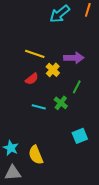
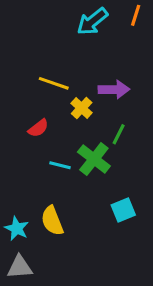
red semicircle: (32, 79) -> (38, 128), moved
green cross: (61, 103) -> (94, 159), size x1.5
yellow semicircle: (36, 155) -> (52, 221), moved

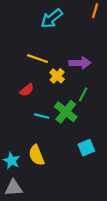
cyan arrow: (92, 22) -> (52, 18), moved

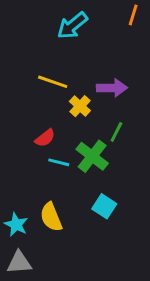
red semicircle: (27, 90) -> (45, 138), moved
cyan square: (86, 148) -> (104, 206), moved, turned -35

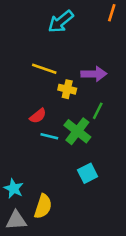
yellow cross: (80, 106) -> (67, 89), turned -30
cyan square: (104, 206) -> (88, 173), turned 30
yellow semicircle: (51, 217) -> (43, 206), moved, turned -140

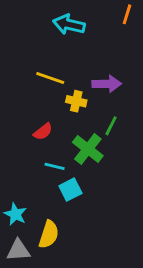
cyan arrow: (61, 22) -> (69, 24), turned 52
cyan line: (49, 136) -> (55, 166), moved
cyan square: (88, 173) -> (70, 190), moved

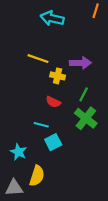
red semicircle: (43, 132) -> (53, 102), moved, turned 64
green cross: (88, 149) -> (86, 118), moved
cyan star: (15, 214) -> (18, 152), moved

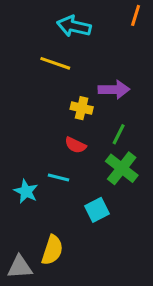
yellow line: (38, 59) -> (55, 63), moved
cyan square: (53, 142) -> (97, 210), moved
cyan star: (18, 152) -> (26, 191), moved

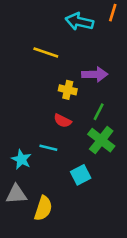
cyan arrow: (74, 26) -> (79, 22), moved
gray triangle: (20, 267) -> (16, 194), moved

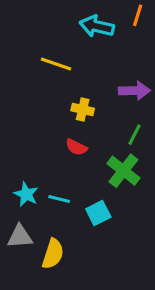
purple arrow: (95, 74) -> (134, 91), moved
green line: (99, 112) -> (134, 135), moved
cyan line: (48, 148) -> (59, 199), moved

